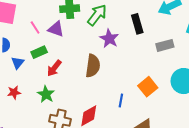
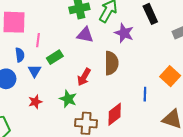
pink line: (35, 27) -> (38, 40), moved, turned 48
purple triangle: (56, 29) -> (85, 35), moved
red arrow: (54, 68) -> (84, 77), moved

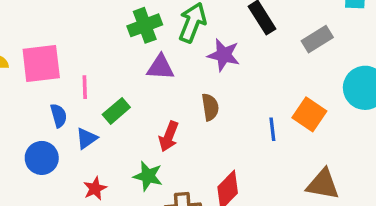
brown semicircle: (111, 63) -> (210, 107), size x0.7
blue triangle: (35, 71) -> (87, 138), turned 32
blue line: (145, 94) -> (272, 129), moved

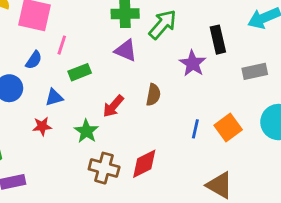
purple star: (224, 55) -> (193, 63), moved
blue semicircle: (59, 116) -> (34, 60), turned 30
blue triangle: (87, 138) -> (54, 97), moved

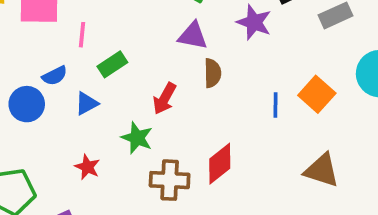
purple triangle: (126, 50) -> (193, 36), moved
blue semicircle: (34, 60) -> (55, 76), moved, turned 42
red star: (42, 126) -> (87, 167), moved, turned -30

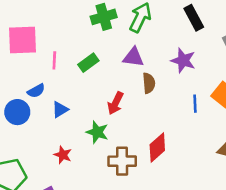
purple star: (254, 22) -> (183, 60), moved
green rectangle: (112, 64) -> (88, 63), moved

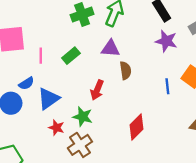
purple star: (183, 60) -> (166, 41), moved
blue triangle: (60, 109) -> (48, 99), size x1.5
red star: (63, 155) -> (56, 128), moved
brown cross: (122, 161) -> (80, 145), moved, turned -30

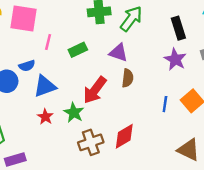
red arrow: (97, 90) -> (95, 90), size x1.4
brown cross: (80, 145) -> (91, 142), moved

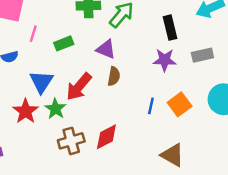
purple star: (175, 59) -> (165, 60), turned -30
blue triangle: (45, 86) -> (41, 82), moved, turned -40
red star: (45, 117) -> (25, 111), size x1.5

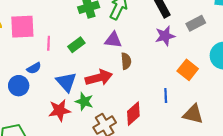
red arrow: (79, 87) -> (99, 78), turned -130
blue line: (151, 106) -> (166, 96), moved
red star: (25, 111) -> (59, 110), turned -30

